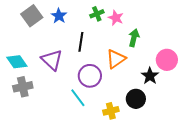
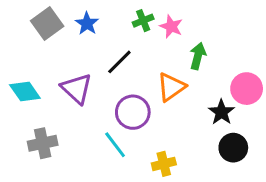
black line: (81, 42) -> (119, 62), turned 36
gray cross: (23, 87) -> (43, 143), moved
black circle: (136, 99) -> (233, 148), moved

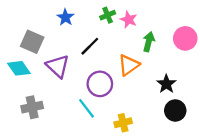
gray square: (47, 23) -> (32, 42), moved, turned -30
pink circle: (247, 89) -> (185, 38), moved

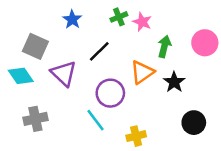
black star: (166, 84) -> (174, 82), moved

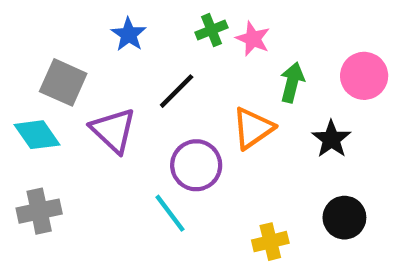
black star: (174, 82) -> (331, 139), moved
gray cross: (35, 119) -> (39, 211), moved
yellow cross: (136, 136) -> (270, 242), moved

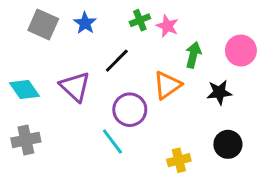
gray square: (63, 82) -> (43, 25), moved
black star: (331, 139) -> (219, 92), turned 30

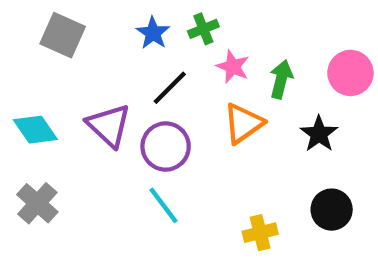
blue star: (85, 23) -> (153, 33), moved
pink star: (167, 26) -> (233, 67), moved
black star: (219, 92) -> (319, 134), turned -30
purple circle: (130, 110) -> (166, 147), moved
gray cross: (26, 140) -> (37, 203), turned -36

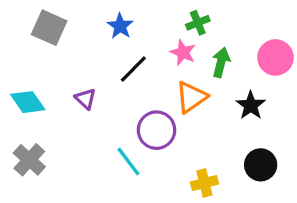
green cross: (203, 29) -> (198, 23), moved
purple triangle: (109, 125) -> (85, 99), size x0.6
purple circle: (166, 147) -> (157, 130), moved

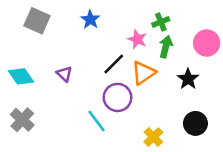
green cross: (198, 23) -> (161, 22), moved
black line: (133, 69) -> (114, 64), moved
yellow cross: (204, 183) -> (153, 137), turned -30

